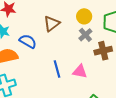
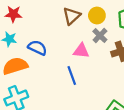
brown triangle: (52, 24) -> (72, 16), moved
pink triangle: (80, 71) -> (81, 51), moved

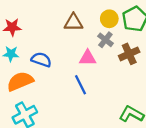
yellow circle: (97, 15) -> (109, 19), moved
brown triangle: (72, 16) -> (73, 22), turned 48

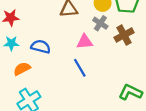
orange semicircle: (20, 81) -> (22, 69), size x0.7

